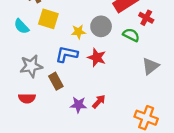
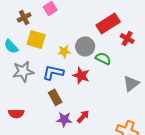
green semicircle: (131, 35) -> (103, 58), moved
gray star: (31, 66) -> (23, 71), moved
brown rectangle: (56, 81) -> (55, 97), moved

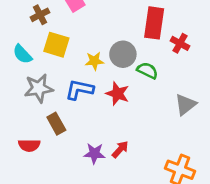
red rectangle: (108, 23) -> (154, 23), turned -50
brown rectangle: (55, 97) -> (56, 124), moved

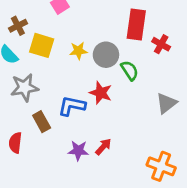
brown cross: (40, 15) -> (18, 26), moved
yellow star: (94, 61) -> (78, 51), moved
green semicircle: (147, 71) -> (130, 70), turned 30
blue L-shape: (79, 90) -> (72, 106), moved
red semicircle: (29, 145) -> (15, 143), turned 96

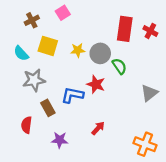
brown cross: (18, 26) -> (32, 20), moved
red cross: (161, 44) -> (150, 31), moved
purple star: (78, 151) -> (60, 140), moved

